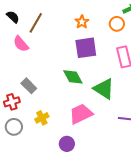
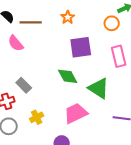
orange star: (82, 22) -> (68, 17), moved
brown line: (36, 23) -> (31, 22), turned 60

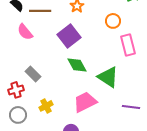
orange circle: (112, 23) -> (113, 21), moved
purple square: (81, 47) -> (69, 36), moved, turned -30

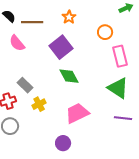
green triangle: (108, 77) -> (118, 88), moved
yellow cross: (46, 106) -> (39, 104), moved

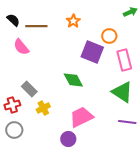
purple square: (61, 47) -> (92, 52), moved, turned -30
purple circle: (63, 143) -> (68, 139), moved

